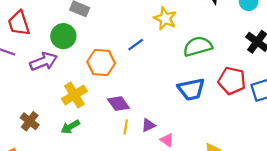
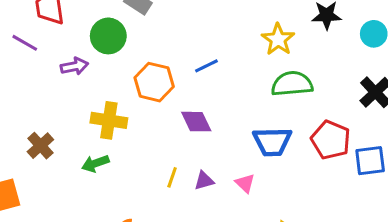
yellow star: (165, 18) -> (278, 39), moved
purple arrow: (44, 62) -> (75, 66), size x0.7
yellow cross: (74, 95) -> (109, 120), turned 30
purple diamond: (118, 104) -> (196, 122), moved
pink triangle: (167, 140) -> (245, 183), moved

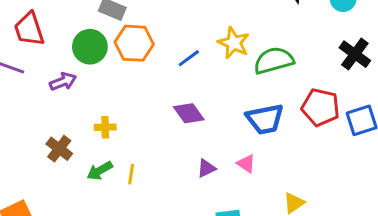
yellow star: (278, 39) -> (234, 43), moved
orange hexagon: (154, 82) -> (134, 43), moved
yellow cross: (109, 120) -> (105, 127), size x0.6
brown cross: (40, 146) -> (59, 149), moved
yellow line: (172, 177) -> (131, 174), moved

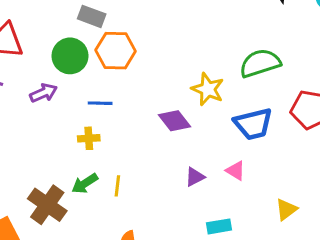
yellow star: (234, 43) -> (208, 89), moved
blue line: (189, 58) -> (100, 103), moved, turned 40
brown cross: (59, 149) -> (47, 205), moved, size x1.4

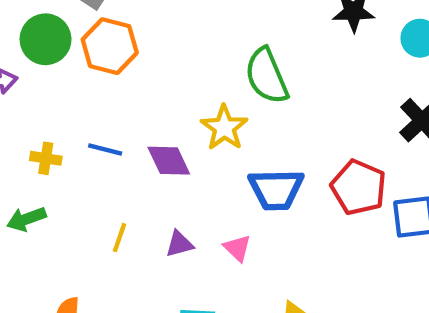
green semicircle: (260, 63) -> (267, 76), moved, turned -108
blue line: (100, 103) -> (105, 149), moved
yellow line: (117, 186) -> (120, 238), moved

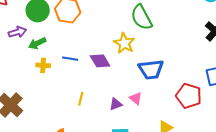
red pentagon: (359, 187) -> (189, 96), moved
green arrow: (26, 219) -> (37, 43), moved
purple triangle: (179, 244) -> (116, 104), moved

